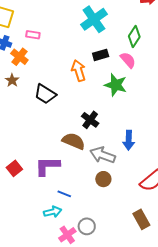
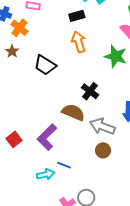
black rectangle: (101, 55) -> (77, 16), moved
purple L-shape: (47, 166) -> (47, 137), turned -44
cyan arrow: (53, 212) -> (46, 174), moved

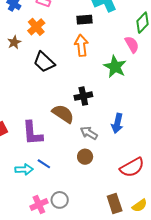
orange cross: (19, 28) -> (36, 27), moved
black cross: (90, 91) -> (83, 96), turned 30
gray arrow: (102, 126) -> (89, 133), size x0.7
purple L-shape: (47, 137) -> (32, 133), turned -60

